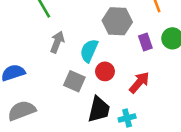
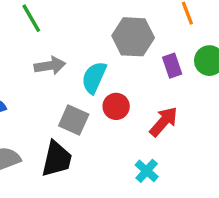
gray arrow: (57, 42) -> (50, 66), turned 60
black trapezoid: (99, 109) -> (57, 159), moved
cyan cross: (127, 118) -> (147, 171), turned -35

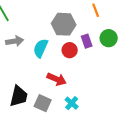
red circle: (116, 106) -> (70, 50), moved
gray square: (74, 120) -> (43, 103), moved
red arrow: (164, 122) -> (57, 79), moved, turned 72

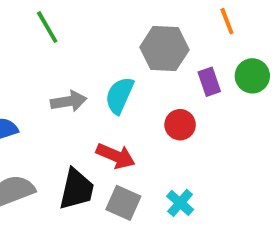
gray arrow: (15, 41) -> (69, 101), moved
red circle: (70, 50) -> (180, 125), moved
red arrow: (57, 79) -> (116, 156), moved

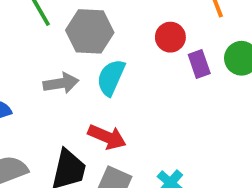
gray hexagon: (164, 49) -> (90, 31), moved
red circle: (180, 125) -> (170, 37), moved

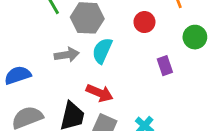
purple rectangle: (199, 64) -> (165, 66), moved

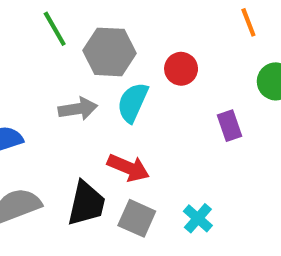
red circle: (144, 22) -> (181, 69), moved

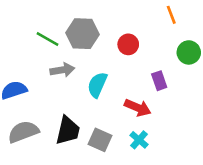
green line: (55, 29) -> (48, 39), moved, turned -30
cyan semicircle: (133, 102) -> (97, 85), moved
red arrow: (128, 168) -> (138, 108), moved

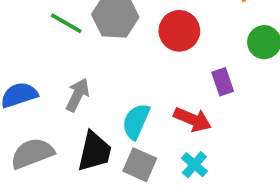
red circle: (128, 44) -> (179, 31), size x1.4
gray arrow: (62, 70) -> (78, 95), moved, turned -55
cyan semicircle: (97, 85) -> (136, 121), moved

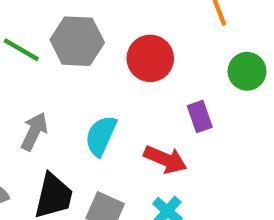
cyan semicircle: (136, 121) -> (101, 136), moved

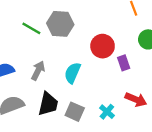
red circle: (150, 58) -> (103, 46), moved
red arrow: (165, 159) -> (136, 99), moved

